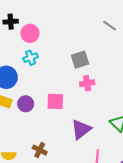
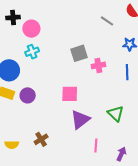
pink cross: (87, 83) -> (98, 65), moved
pink square: (55, 101) -> (70, 94), moved
brown cross: (40, 150) -> (41, 139), turned 32

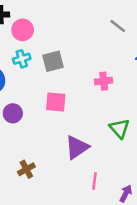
gray square: (79, 53) -> (53, 61), moved
pink square: (70, 94) -> (56, 102), moved
green triangle: (116, 114) -> (120, 128), moved

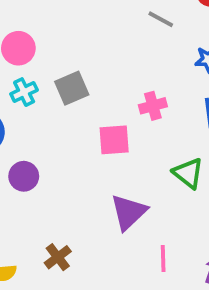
pink square: (56, 102) -> (114, 140), moved

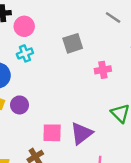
gray square: (72, 88) -> (73, 43), moved
pink square: (114, 140) -> (52, 133), moved

